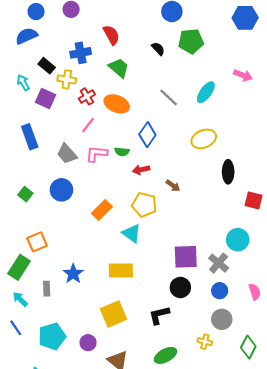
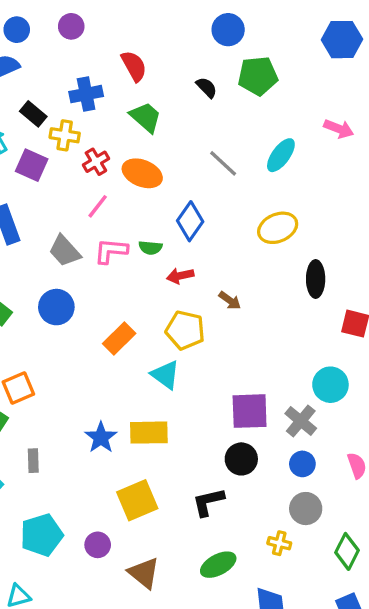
blue star: (73, 274) -> (101, 438), moved

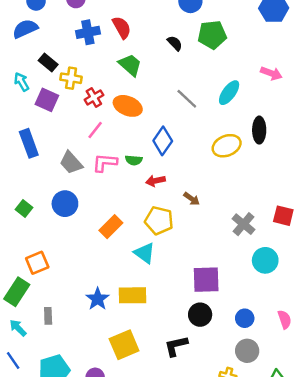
blue cross: (86, 94) -> (88, 32), moved
black ellipse: (316, 279) -> (259, 130), moved
gray cross: (301, 421) -> (244, 224), moved

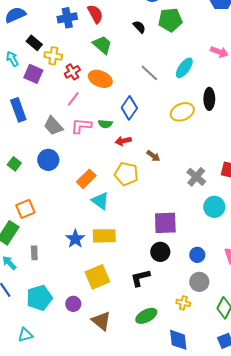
cyan triangle: (145, 253) -> (100, 201), moved

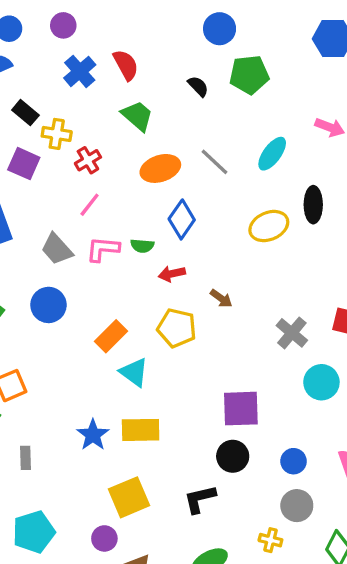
blue cross: (67, 18) -> (80, 71), turned -30
orange ellipse: (100, 79) -> (160, 168), moved, turned -40
purple circle: (73, 304) -> (104, 538), moved

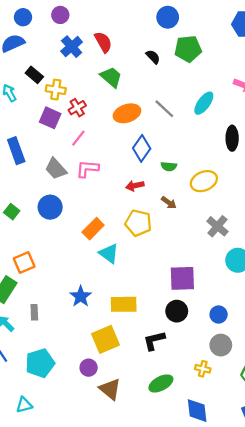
purple square: (24, 164) -> (50, 118), moved
yellow ellipse: (269, 226) -> (204, 181), moved
green semicircle: (142, 246) -> (169, 166), moved
yellow rectangle: (141, 430) -> (124, 304), moved

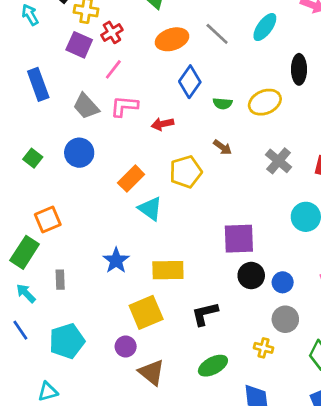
yellow ellipse: (204, 181) -> (265, 102), moved
red arrow: (135, 186) -> (162, 124), moved
yellow pentagon: (138, 223) -> (186, 172), turned -30
gray cross: (217, 226) -> (279, 161), moved
black circle: (177, 311) -> (251, 276), moved

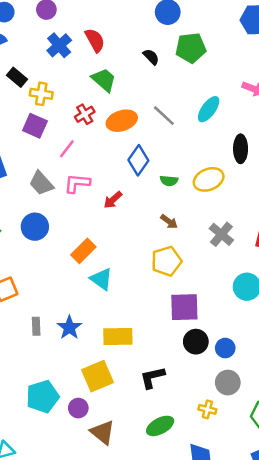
red cross: (112, 32) -> (85, 114), moved
red arrow: (162, 124) -> (113, 200), turned -30
yellow pentagon: (186, 172) -> (166, 261), moved
gray rectangle: (60, 280) -> (36, 326), moved
cyan pentagon: (67, 341) -> (43, 397), moved

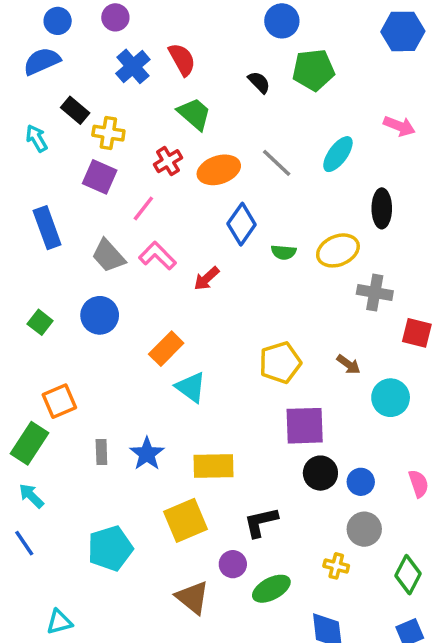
pink L-shape: (77, 183) -> (157, 256), turned 40
brown arrow: (169, 222) -> (348, 364), moved
gray cross: (221, 234) -> (375, 293), moved, turned -30
purple circle: (78, 408) -> (233, 564), moved

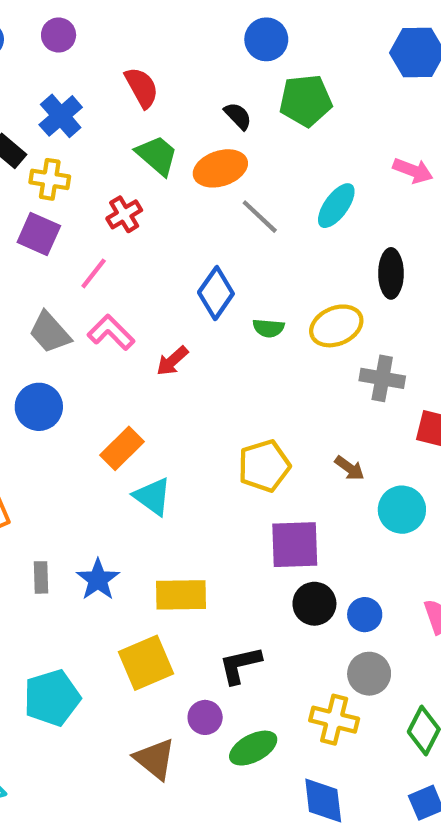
blue cross: (133, 66) -> (61, 116), moved
orange ellipse: (219, 170) -> (220, 168), moved
yellow cross: (336, 566) -> (334, 720), size x1.5

